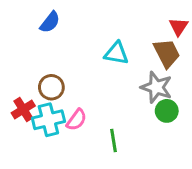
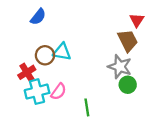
cyan triangle: (116, 53) -> (62, 52), moved
brown circle: (51, 87) -> (45, 55), moved
red cross: (23, 109) -> (27, 72), moved

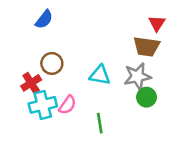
brown trapezoid: (128, 41) -> (146, 47), turned 125
cyan triangle: (62, 52) -> (100, 75), moved
gray star: (120, 67) -> (137, 76), turned -30

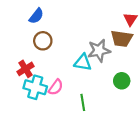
brown circle: (52, 63) -> (43, 41), moved
gray star: (137, 76) -> (99, 51), moved
cyan cross: (43, 105) -> (35, 87), turned 30

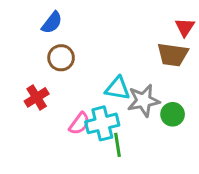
gray star: (99, 51) -> (144, 101), moved
cyan cross: (35, 87) -> (102, 123), moved, turned -30

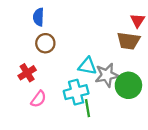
blue semicircle: (52, 23) -> (39, 17), turned 144
green circle: (173, 114) -> (128, 85), size x1.5
pink semicircle: (79, 123) -> (39, 99), moved

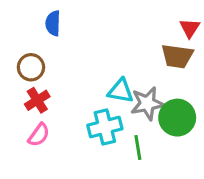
brown circle: (45, 43) -> (31, 67), moved
pink semicircle: (39, 99) -> (39, 135), moved
green line: (87, 108) -> (138, 147), moved

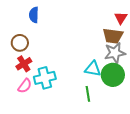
cyan triangle: (121, 91) -> (93, 69), moved
gray star: (147, 103) -> (115, 53), moved
cyan cross: (105, 127) -> (45, 78), moved

